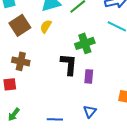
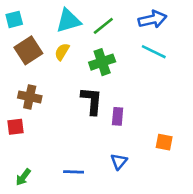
green cross: (85, 43) -> (102, 62), moved
green arrow: (14, 114) -> (23, 177), moved

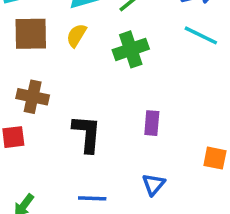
brown square: (28, 50) -> (31, 34), turned 32
black L-shape: (92, 101) -> (87, 134), moved

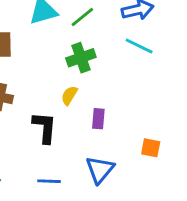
yellow semicircle: (76, 35) -> (69, 95), moved
blue triangle: (154, 184) -> (100, 170), size x1.5

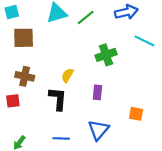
cyan line: (139, 46) -> (145, 41), moved
green cross: (81, 58) -> (106, 55), moved
yellow semicircle: (69, 95) -> (67, 75), moved

